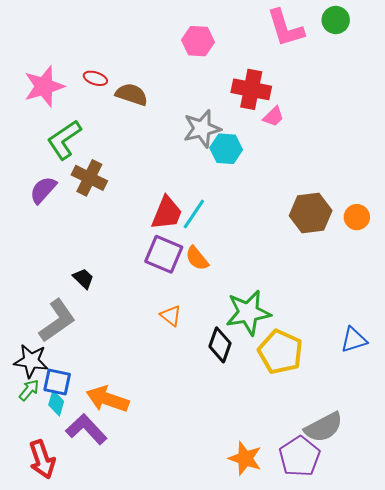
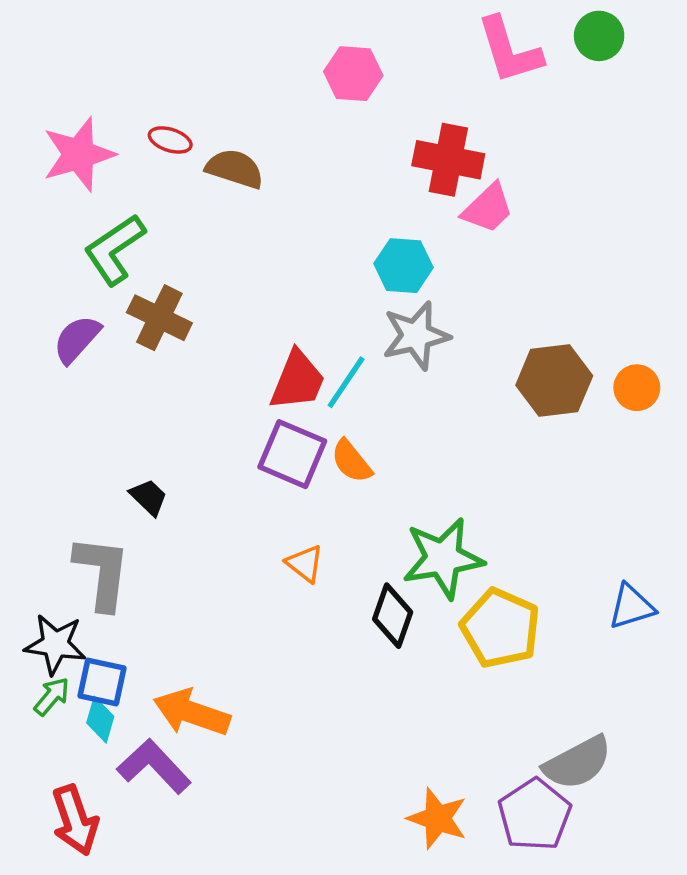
pink trapezoid: (273, 117) -> (488, 208), size x1.4
gray star: (202, 129) -> (416, 336), moved
gray L-shape: (57, 321) -> (102, 573), turned -48

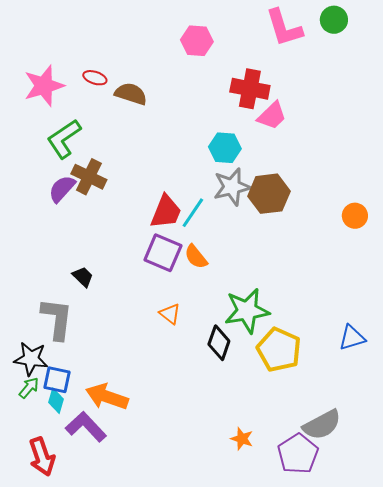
purple semicircle: (77, 339) -> (62, 189), moved
brown hexagon: (554, 380) -> (269, 194), moved
orange star: (438, 818) -> (242, 439), moved, size x0.7

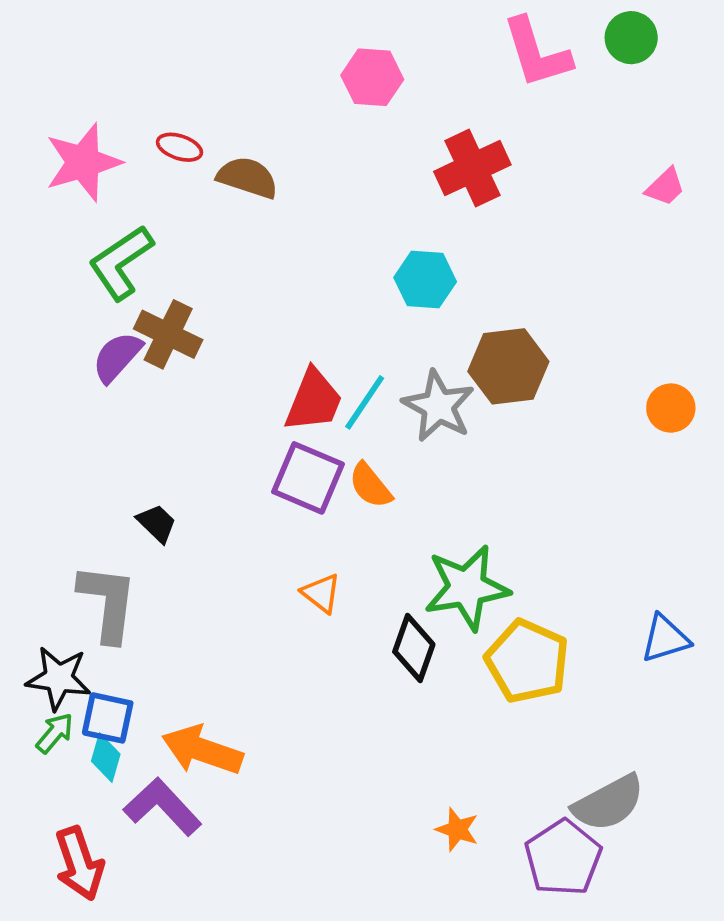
red cross: (250, 89) -> (472, 168), turned -36
pink trapezoid: (272, 116) -> (665, 187), moved, size x0.7
gray star: (232, 187) -> (438, 406), moved, turned -30

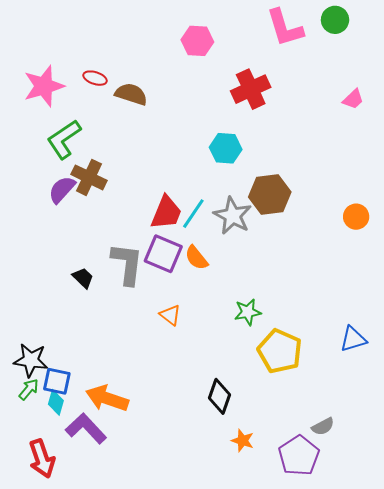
green star: (467, 588) -> (248, 312), size x0.6
gray L-shape: (108, 603) -> (127, 264), moved
black diamond: (414, 648) -> (220, 396), moved
gray semicircle: (608, 803) -> (323, 426), size x0.6

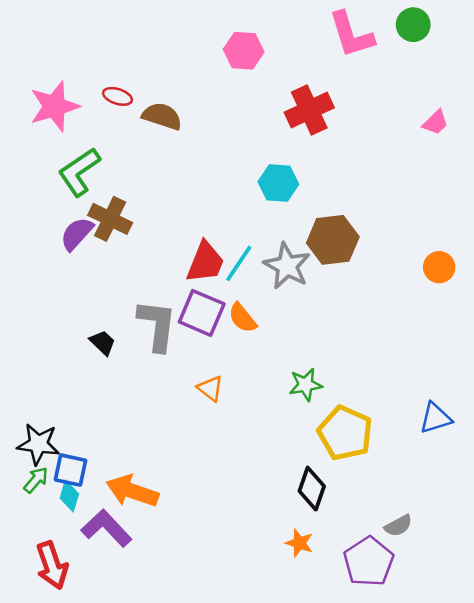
black diamond: (220, 396) -> (312, 489), moved

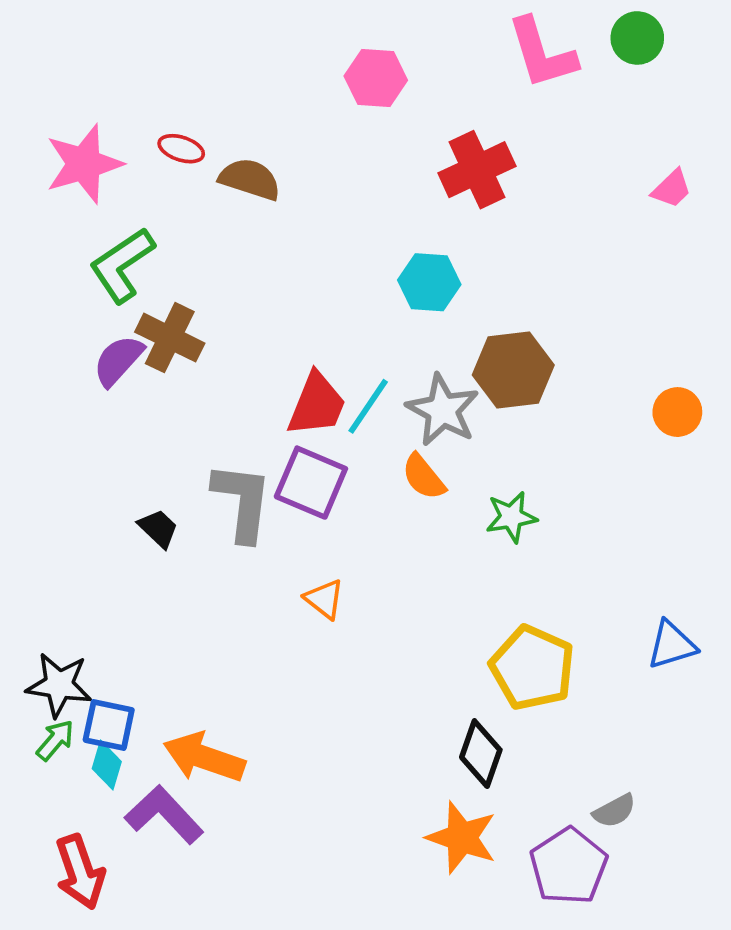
orange semicircle: (242, 318) -> (424, 477), moved
green star: (306, 385) -> (511, 517), moved
orange star: (299, 543) -> (462, 838), size x1.6

